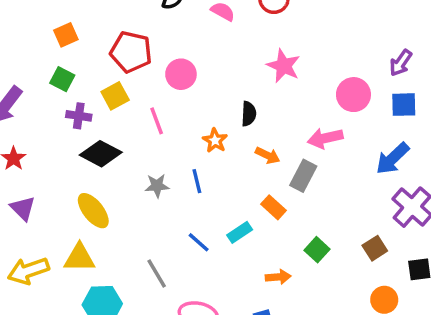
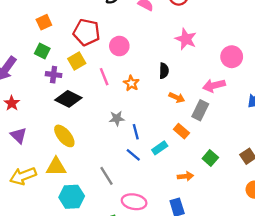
orange star: (215, 140) -> (131, 83), moved
blue line: (197, 181) -> (136, 132), moved
gray star: (157, 186) -> (117, 118), moved

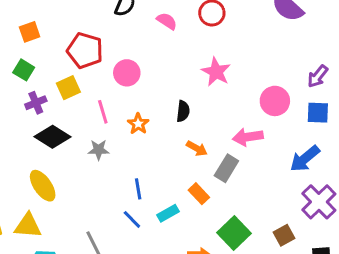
purple cross: (54, 75) -> (36, 103), turned -35
gray star: (117, 118) -> (99, 150), moved
green square: (210, 158) -> (234, 233), size x1.5

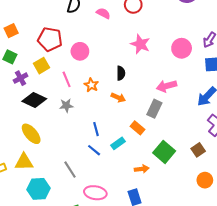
pink circle: (275, 101) -> (182, 48), moved
orange arrow: (197, 148) -> (118, 98), moved

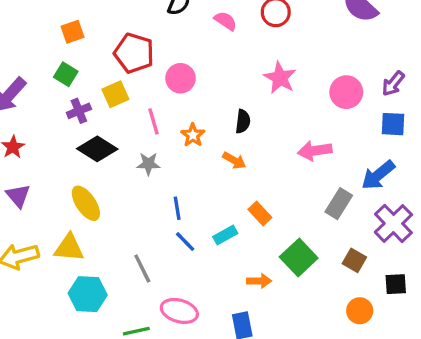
gray rectangle: (154, 109) -> (339, 204), moved
blue line: (96, 129) -> (177, 208), moved
brown square: (198, 150) -> (354, 260), turned -32

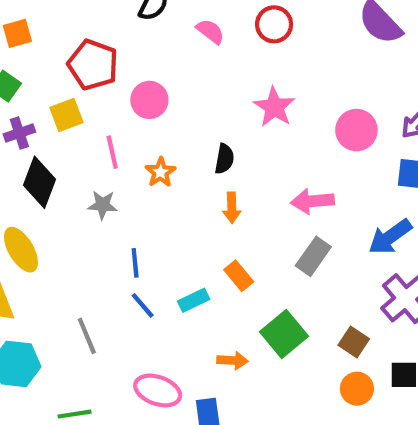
black diamond: (97, 149) -> (39, 182), turned 75
orange arrow: (234, 160) -> (232, 208), moved, turned 55
gray rectangle: (339, 204) -> (313, 256), moved
pink ellipse: (179, 311) -> (158, 391), moved
orange circle: (360, 311) -> (357, 389), moved

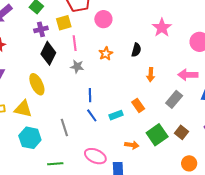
pink line: (112, 152) -> (75, 43), moved
pink arrow: (312, 201) -> (188, 75), moved
orange arrow: (232, 208) -> (151, 75), moved
brown square: (354, 342) -> (181, 132), moved

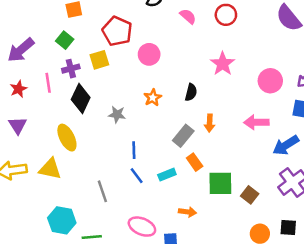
pink line: (75, 43) -> (48, 83), moved
gray rectangle: (174, 99) -> (183, 136), moved
green square: (157, 135) -> (220, 183), moved, turned 35
cyan hexagon: (30, 138) -> (62, 220), moved

